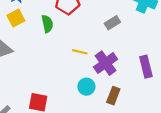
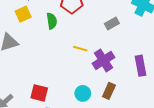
cyan circle: (86, 87) -> (83, 93), moved

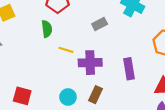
green semicircle: (52, 21) -> (47, 29), moved
purple cross: (103, 60) -> (90, 63), turned 30

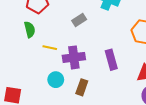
cyan circle: (68, 97) -> (56, 80), moved

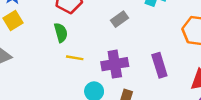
yellow line: (50, 48) -> (75, 58), moved

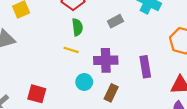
green semicircle: (61, 33) -> (77, 27), moved

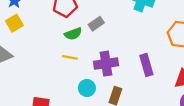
gray rectangle: (115, 21) -> (96, 24), moved
green semicircle: (77, 27) -> (73, 34), turned 84

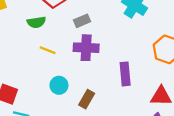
green semicircle: (73, 34) -> (36, 22), moved
purple cross: (106, 64) -> (86, 48), moved

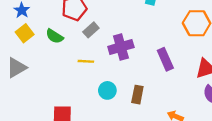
gray rectangle: (82, 21) -> (91, 30), moved
green semicircle: (36, 22) -> (54, 36), moved, turned 60

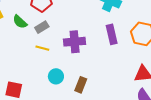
gray rectangle: (91, 30) -> (42, 27), moved
purple rectangle: (165, 59) -> (112, 34), moved

